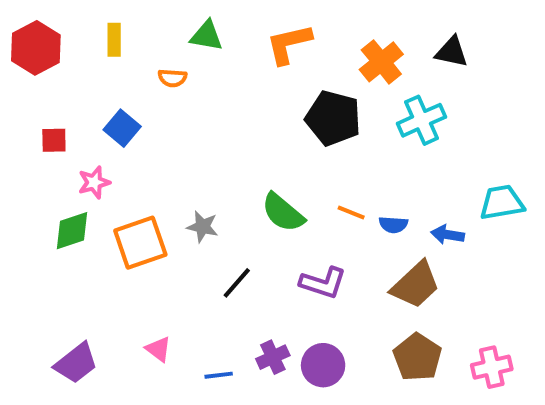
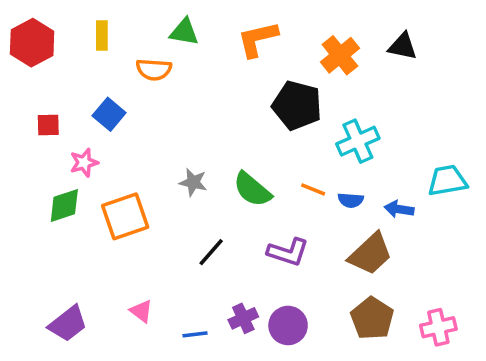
orange semicircle: (172, 78) -> (154, 70), size x1.4
cyan cross: (421, 120) -> (358, 141), moved
gray star: (203, 227) -> (193, 182), moved

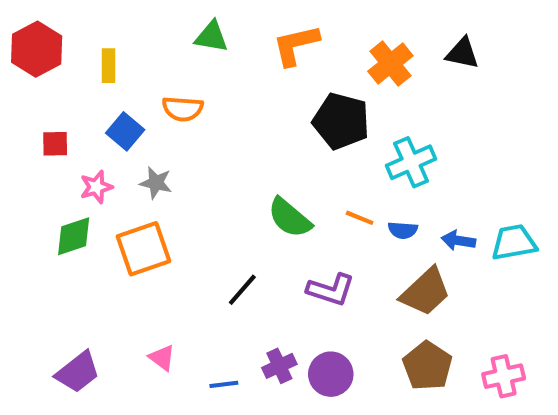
yellow rectangle: (102, 36) -> (109, 66), moved
orange semicircle: (154, 70) -> (183, 109), moved
cyan trapezoid: (447, 180) -> (514, 242), moved
gray star: (193, 182) -> (156, 183), moved

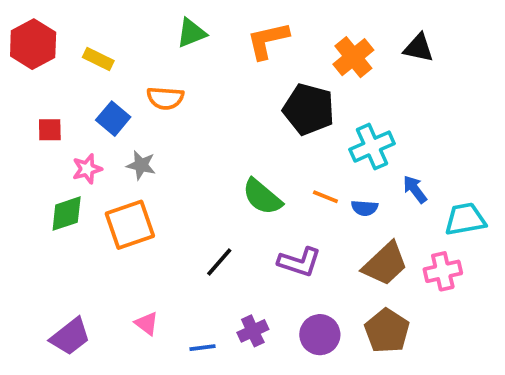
green triangle: (211, 37) -> (191, 33), turned -32
yellow rectangle: (109, 66) -> (98, 59), turned -64
blue arrow: (458, 240) -> (415, 189), moved, turned 44
purple circle: (331, 374) -> (320, 335), moved
pink cross: (504, 376) -> (443, 271), moved

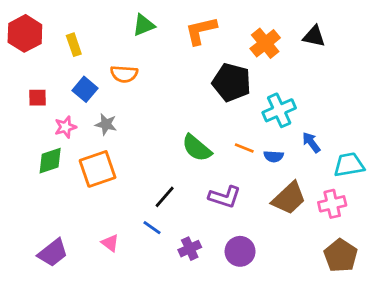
yellow rectangle: (98, 59) -> (74, 45), turned 45
brown pentagon: (387, 331) -> (341, 256), moved
blue line: (203, 348) -> (152, 228), moved, turned 42

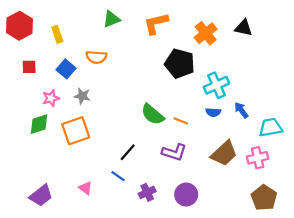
red square: (37, 98) -> (29, 67), moved
orange line: (244, 148) -> (181, 121), moved
blue semicircle: (274, 156) -> (213, 112), moved

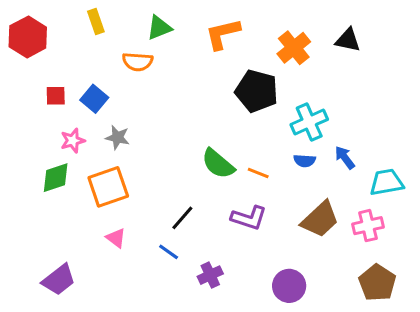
yellow rectangle: (57, 34) -> (96, 21), moved
orange semicircle: (96, 57) -> (138, 62), moved
red square: (29, 67) -> (56, 96), moved
pink triangle: (85, 188) -> (116, 238), moved
purple circle: (186, 195) -> (289, 286), moved

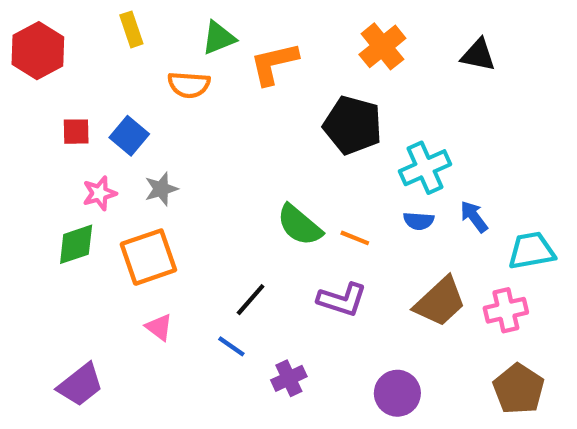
orange L-shape: (223, 34) -> (274, 63), moved
orange cross: (294, 48) -> (382, 46), moved
gray star: (117, 137) -> (161, 189), turned -30

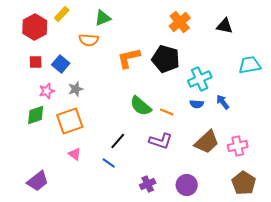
yellow rectangle: (131, 29) -> (62, 14), turned 63
red hexagon: (38, 51) -> (35, 27), moved
orange L-shape: (274, 63) -> (129, 58), moved
cyan trapezoid: (531, 251) -> (250, 65), moved
purple cross: (289, 378) -> (148, 184), moved

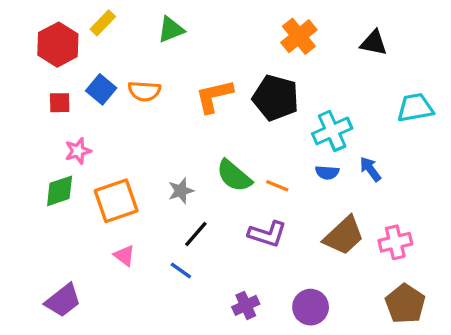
orange semicircle: (89, 40) -> (144, 91), moved
blue square: (61, 64) -> (101, 89), moved
gray star: (76, 89) -> (181, 191), moved

